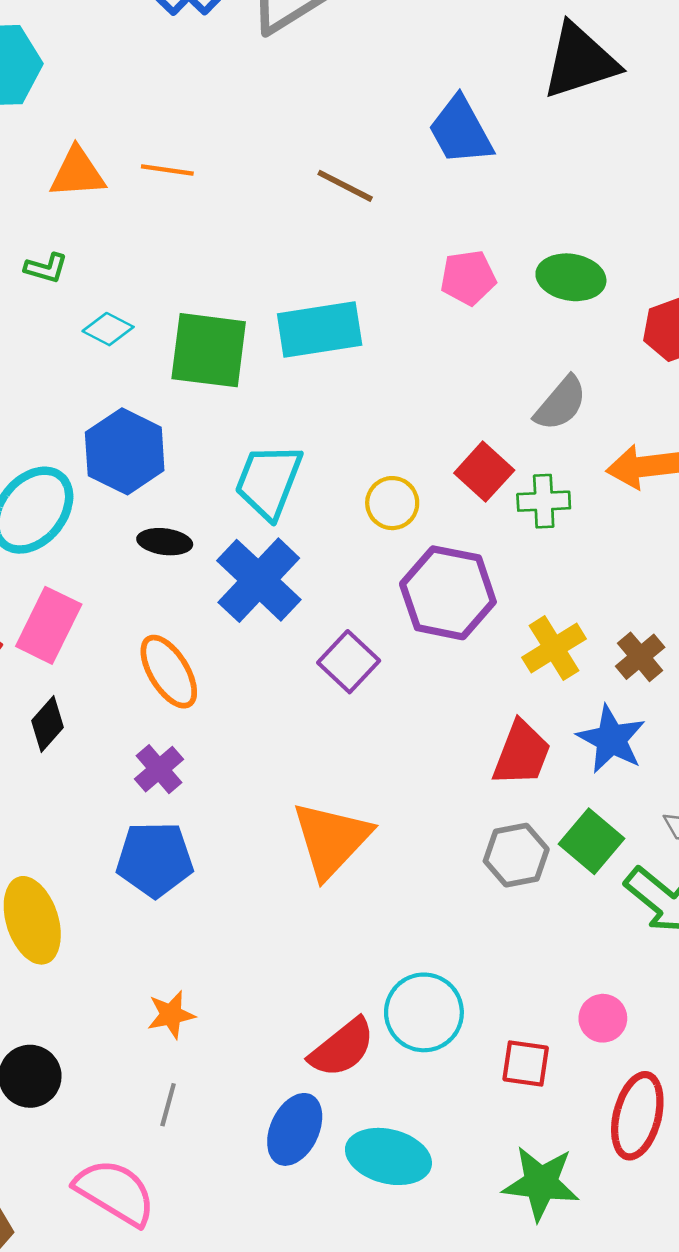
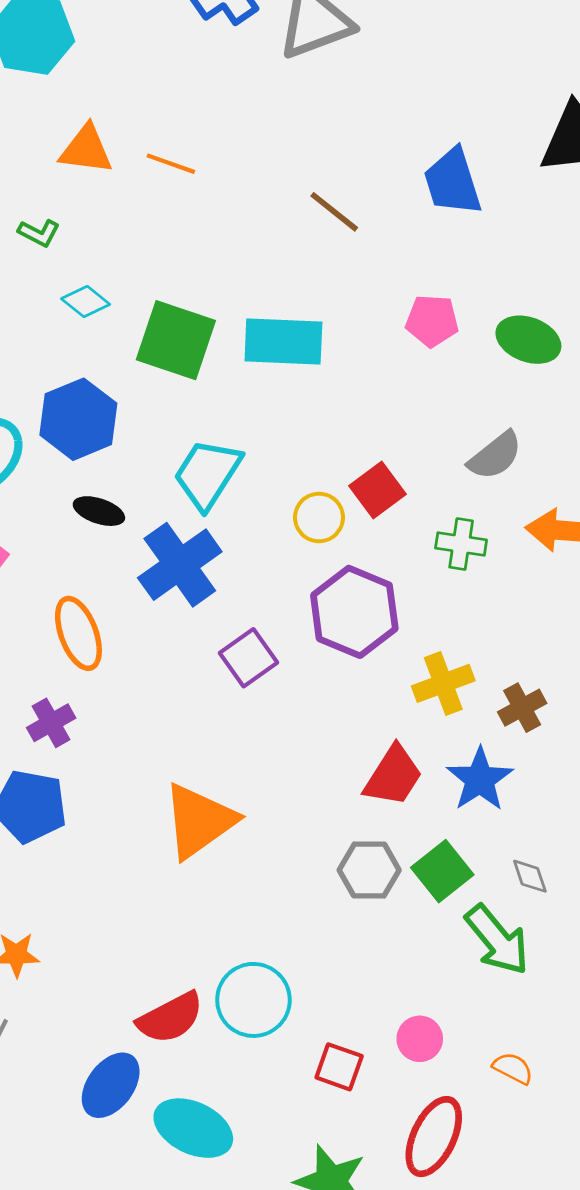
red square: (484, 472) -> (378, 490), moved

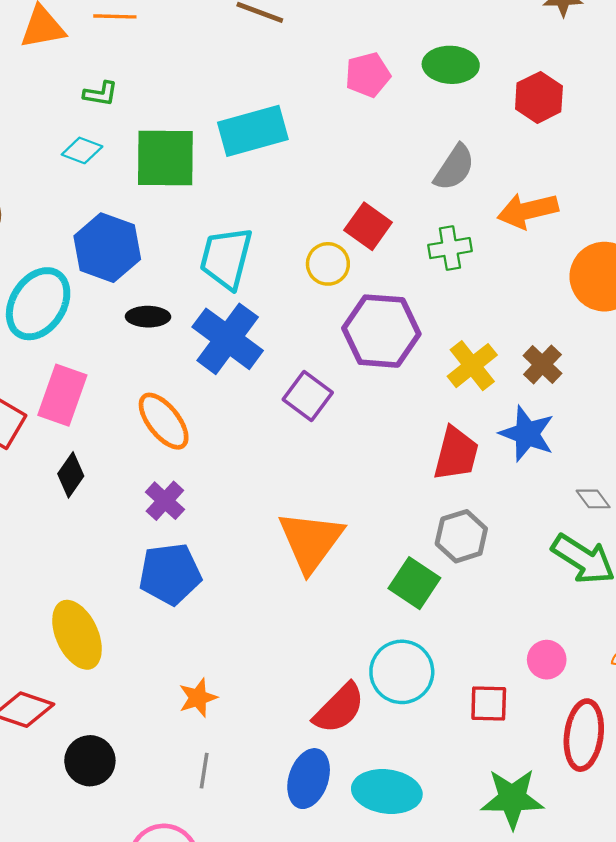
green L-shape: (39, 233) -> (101, 94), moved
green square: (442, 871) -> (414, 583), moved

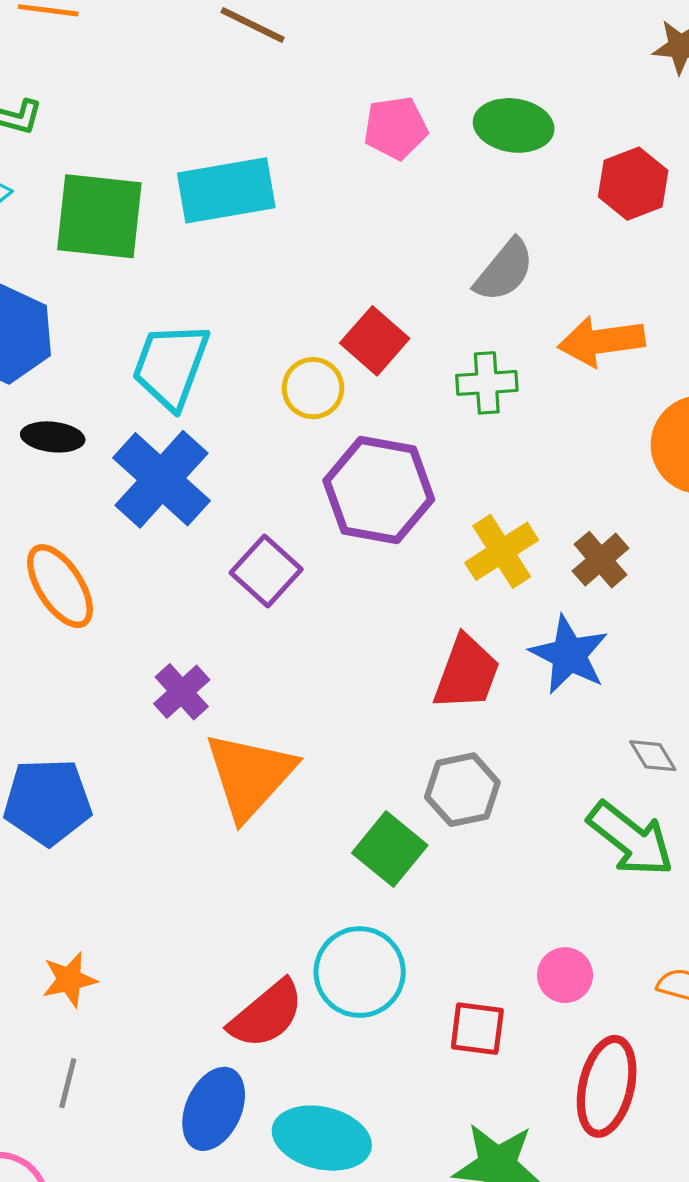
purple cross: (165, 501) -> (182, 692), moved

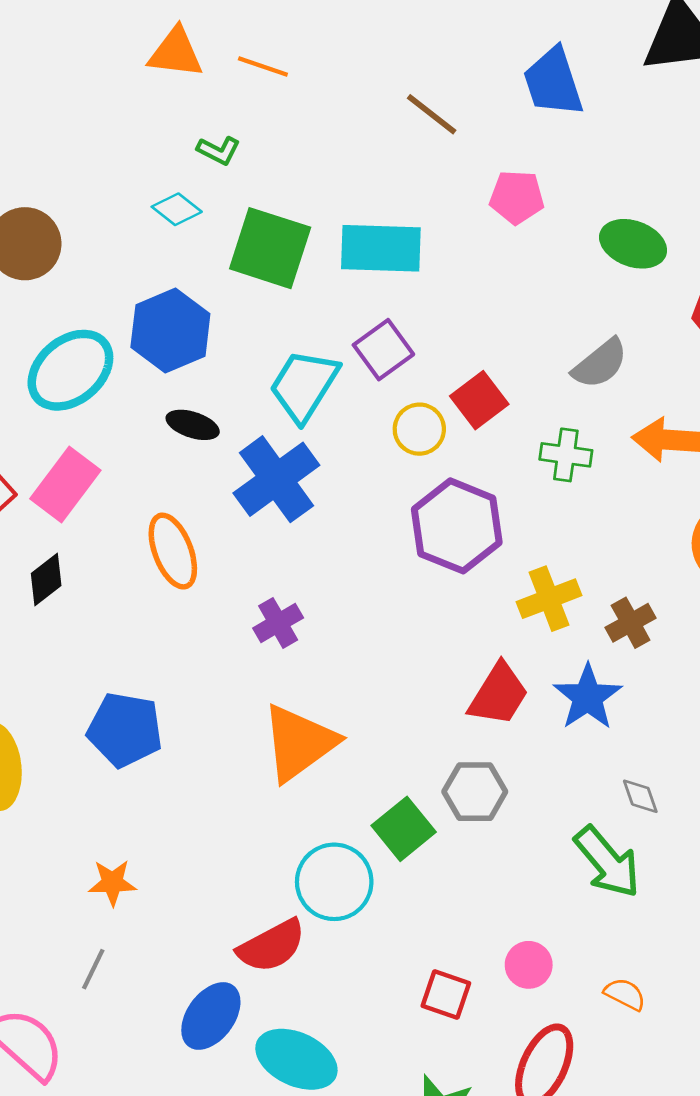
pink pentagon: (396, 128) -> (517, 197), moved
purple square: (266, 571) -> (383, 350), moved
purple cross: (182, 692) -> (278, 623), moved
cyan circle: (360, 972) -> (334, 882), moved

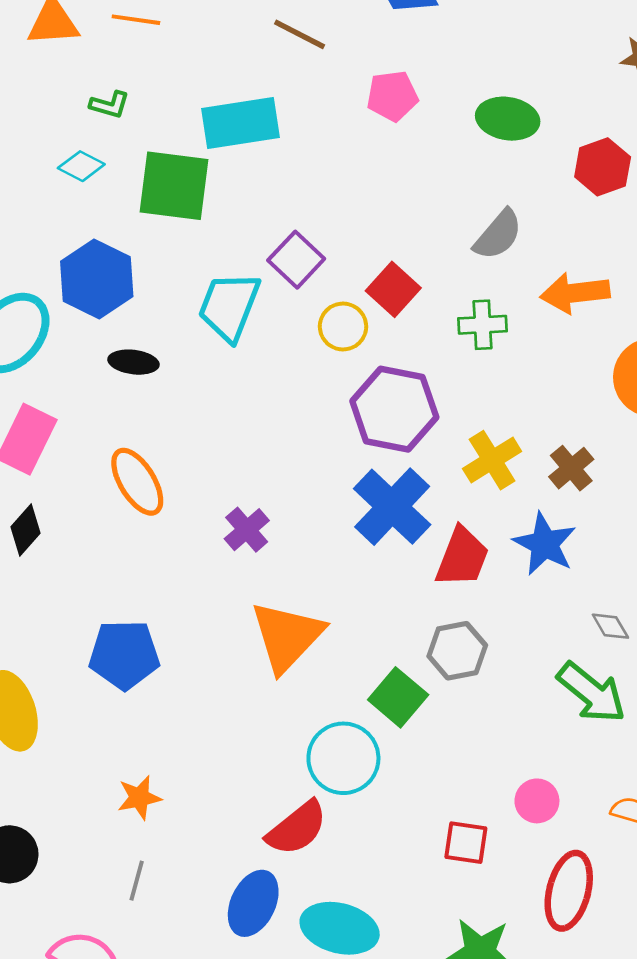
cyan rectangle: (381, 248) -> (241, 123), moved
blue cross: (276, 479) -> (392, 507), moved

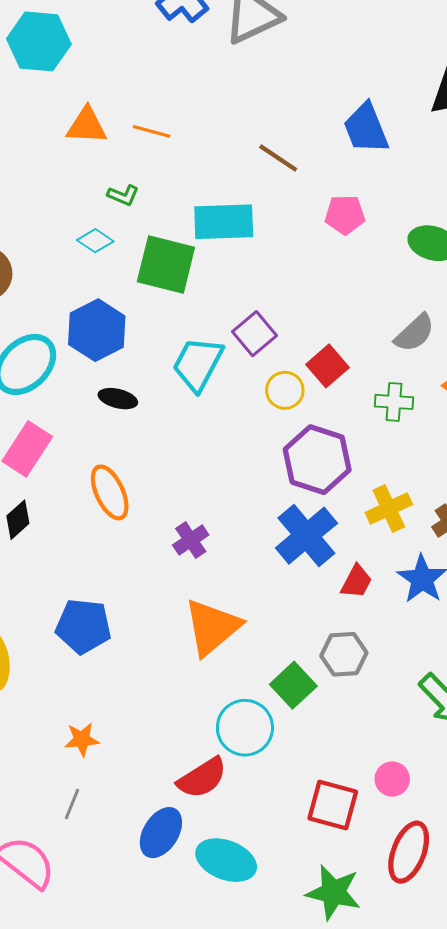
red trapezoid: (462, 557) -> (356, 582), size x0.7
red square: (466, 843) -> (333, 805), size x1.4

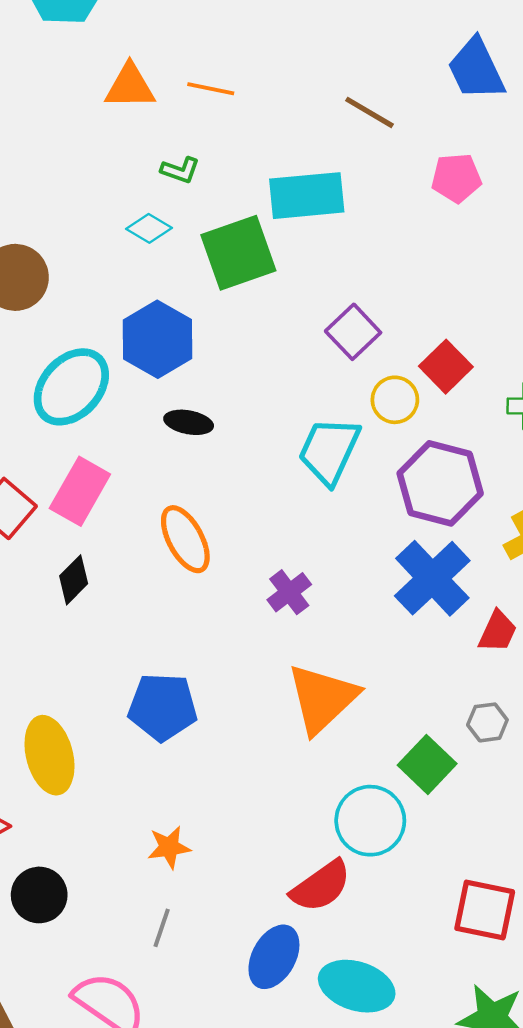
green square: (166, 265) -> (238, 253), turned -30
cyan trapezoid: (198, 364) -> (329, 451), moved
gray hexagon: (344, 654) -> (487, 722), size x0.7

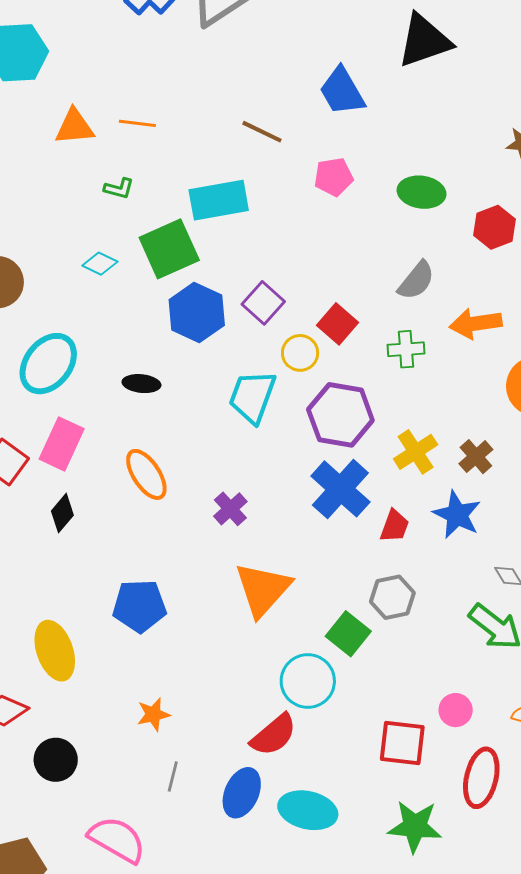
cyan diamond: (149, 228) -> (100, 264), moved
blue hexagon: (158, 339) -> (197, 312), moved
gray hexagon: (487, 722) -> (392, 597), size x1.4
gray line: (162, 928) -> (173, 776), moved

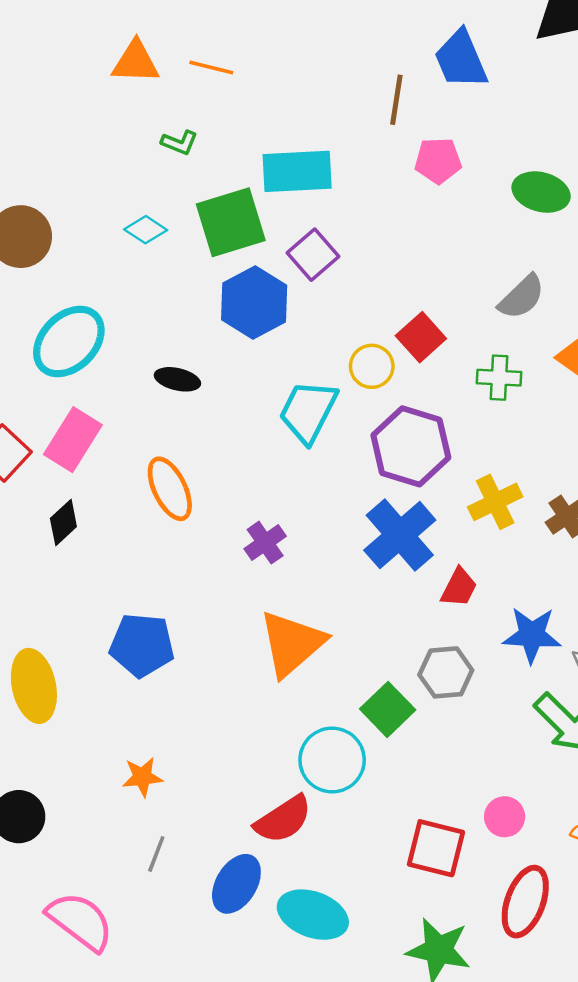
brown line: (262, 132) -> (396, 100), moved, turned 66
purple square: (263, 303) -> (313, 255), moved
blue star: (457, 515) -> (532, 635), moved, turned -30

